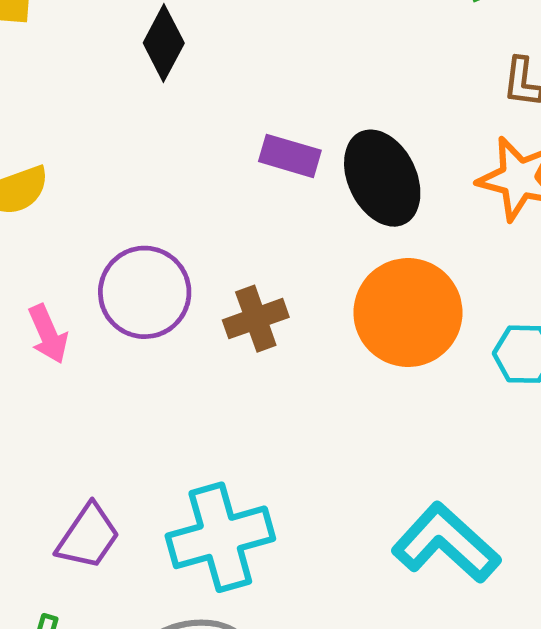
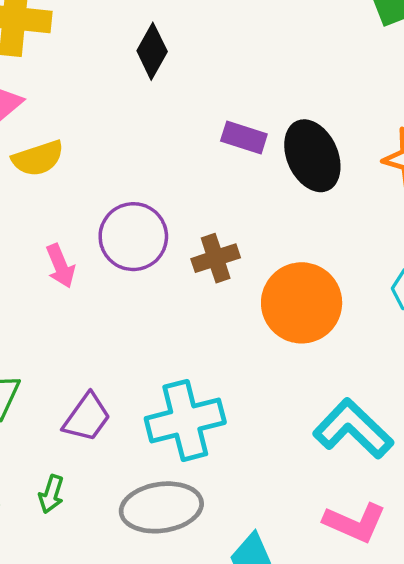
orange circle: (408, 313) -> (302, 303), moved

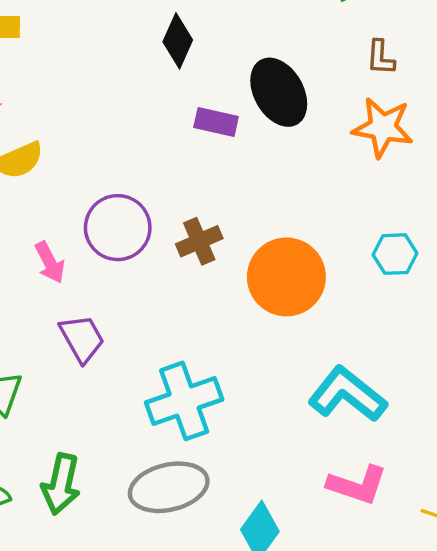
black diamond: (152, 51) -> (178, 41), moved
black ellipse: (312, 156) -> (279, 92), moved
purple trapezoid: (87, 417) -> (82, 338), moved, turned -60
green arrow: (51, 494) -> (61, 484), size x1.6

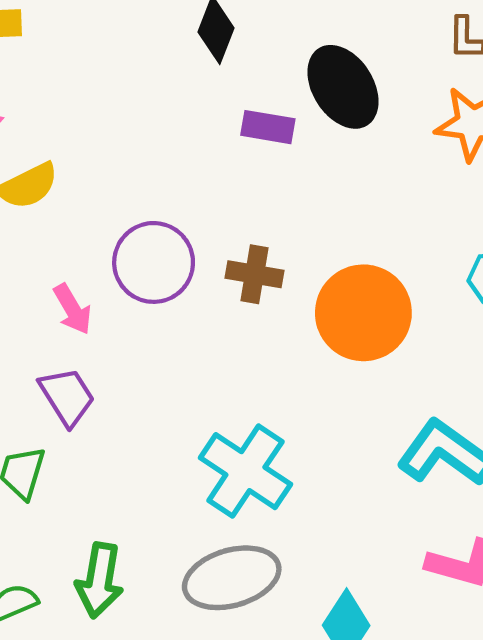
brown cross: (199, 241) -> (254, 274), turned 36
purple trapezoid: (82, 338) -> (67, 397), moved
cyan cross: (184, 401) -> (245, 471), turned -34

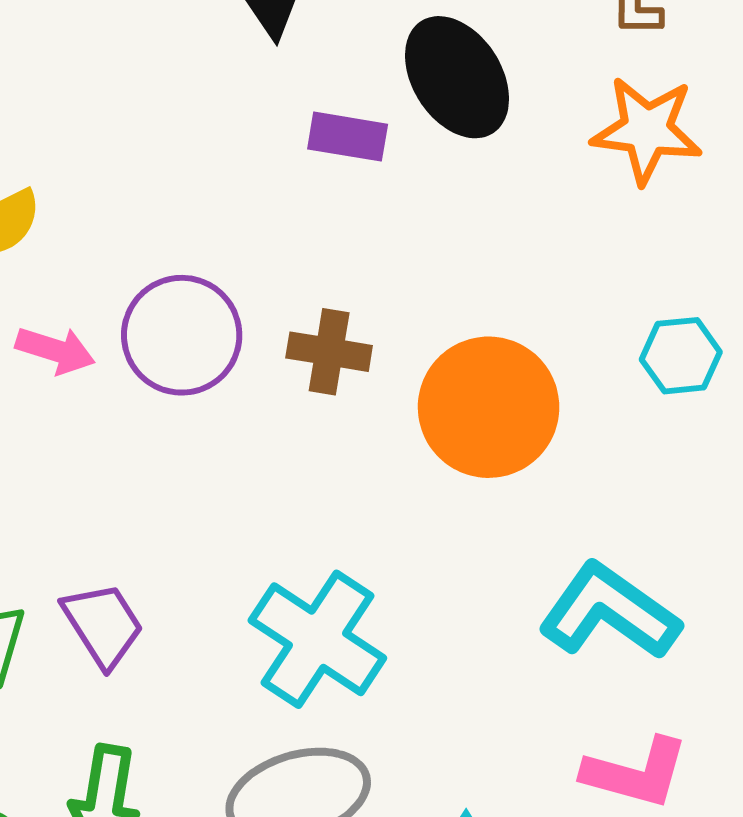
pink arrow: (72, 309) -> (55, 350), moved, turned -42
purple trapezoid: (67, 397) -> (103, 625), moved

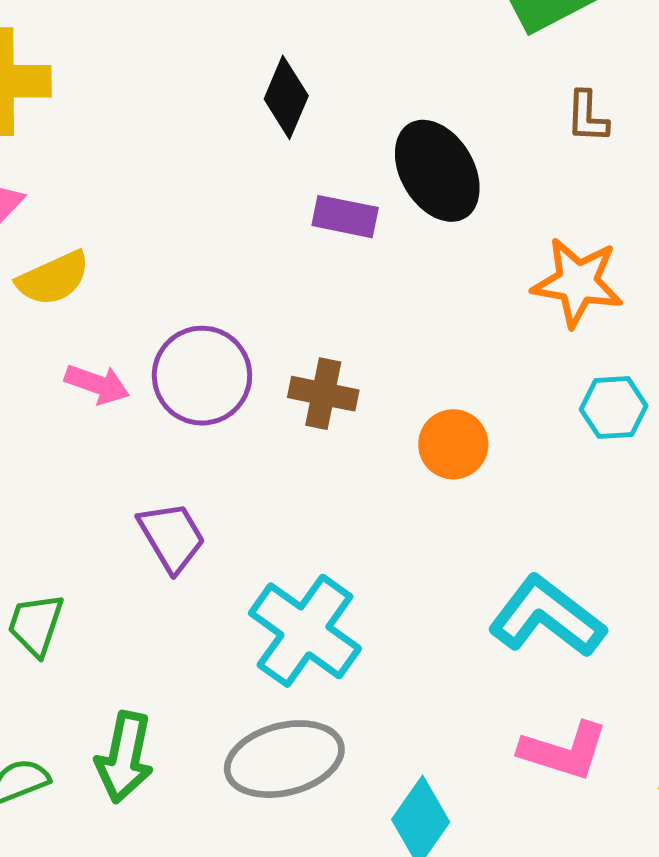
orange star: (647, 130) -> (578, 282), moved
orange circle: (489, 407) -> (453, 444), size x0.6
purple trapezoid: (103, 625) -> (172, 537), moved

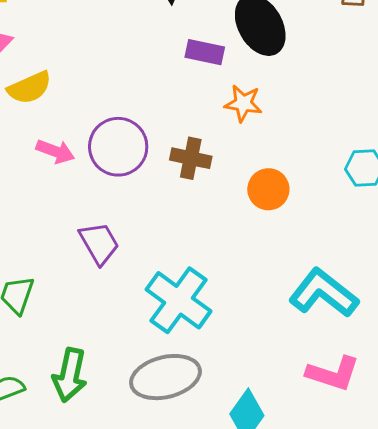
orange star: (578, 282) -> (243, 103), moved, size x0.7

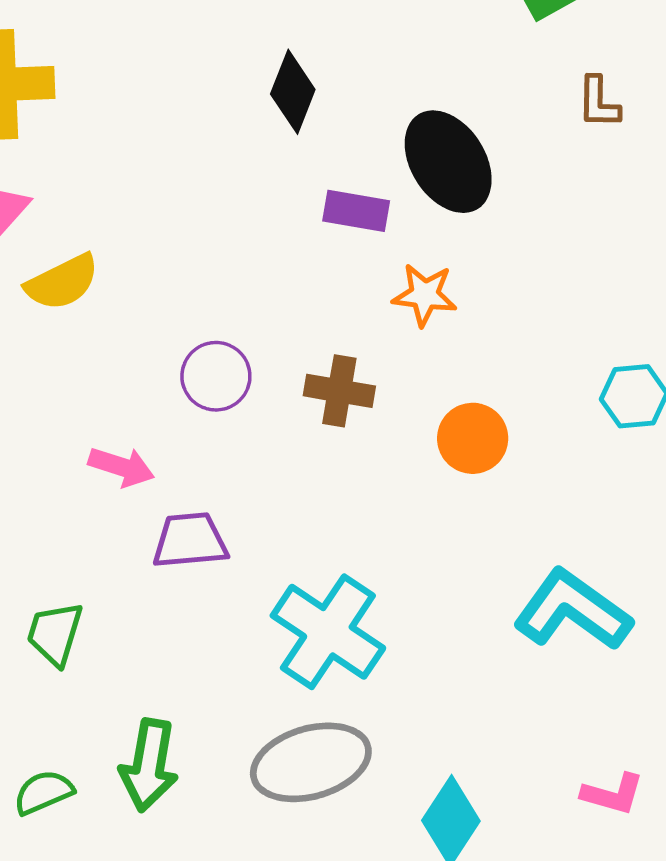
purple circle: (118, 147) -> (216, 376), size x0.7
pink arrow: (55, 151) -> (121, 467), moved
purple trapezoid: (99, 243) -> (190, 541), turned -63
pink L-shape: (333, 374) -> (613, 794), moved, size x0.7

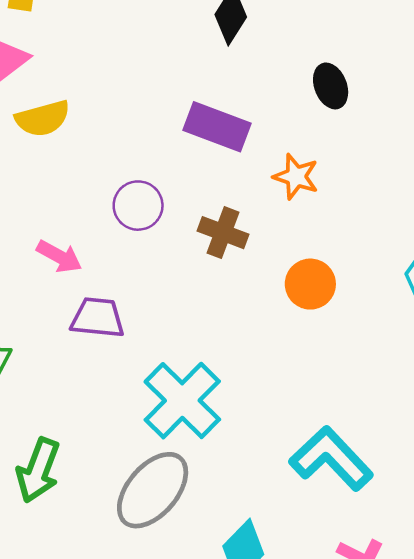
black ellipse: (448, 162) -> (331, 86), size x0.6
purple rectangle: (356, 211) -> (217, 127), moved, size x1.4
cyan L-shape: (573, 610) -> (331, 459), moved
gray ellipse: (311, 762) -> (153, 490), turned -44

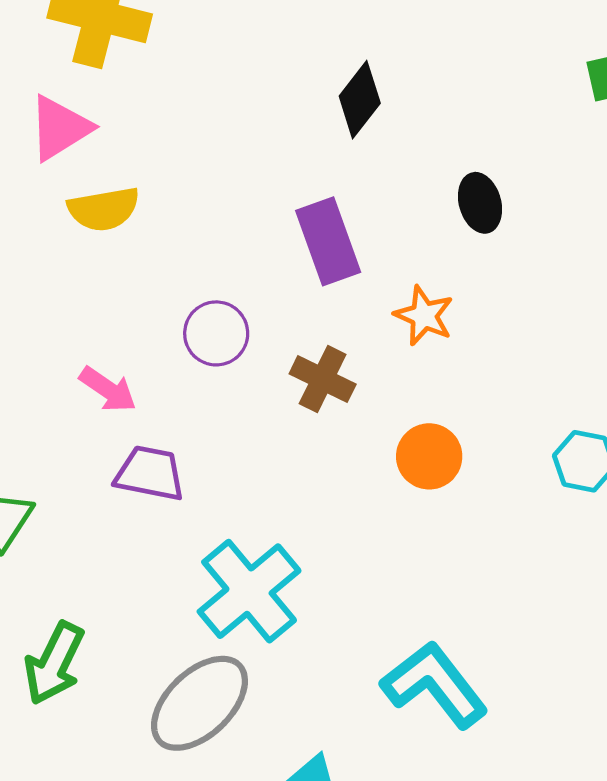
purple rectangle: (217, 127) -> (328, 241), turned 44

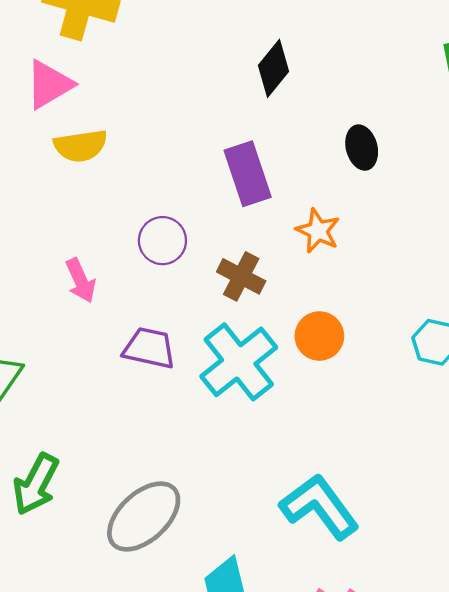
pink arrow: (108, 389) -> (81, 281), turned 30
purple trapezoid: (150, 473) -> (149, 348), moved
cyan cross: (249, 591) -> (239, 362), moved

